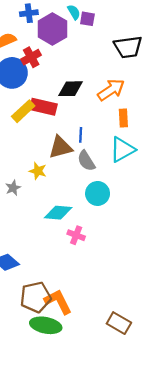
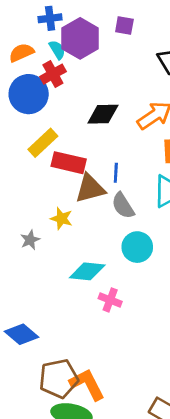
cyan semicircle: (74, 12) -> (57, 50), moved
red rectangle: (43, 107) -> (69, 163), moved

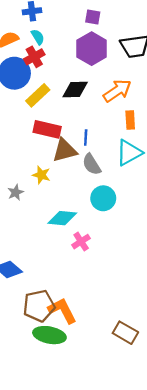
purple hexagon: (80, 38) -> (92, 49), moved
yellow rectangle: (43, 143) -> (38, 95), moved
pink cross: (110, 300) -> (81, 242), turned 36

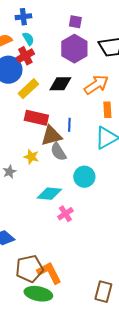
gray semicircle: (92, 164) -> (58, 152), moved
brown rectangle: (125, 333) -> (103, 292), turned 75

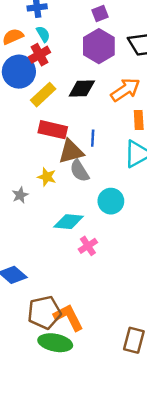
purple square: (75, 22) -> (100, 13), turned -32

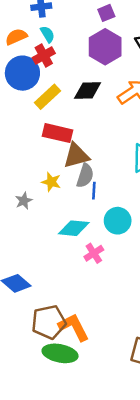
blue line: (93, 138) -> (94, 191), moved
gray semicircle: (79, 171) -> (85, 176), turned -130
cyan circle: (111, 201) -> (118, 221), moved

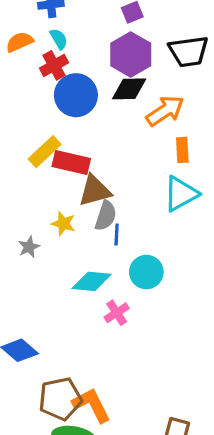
blue circle: (22, 73) -> (76, 95), moved
black diamond: (88, 91) -> (129, 89), moved
yellow rectangle: (47, 97) -> (45, 152), moved

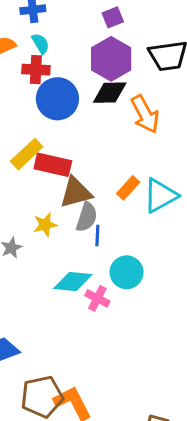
red cross: (54, 65) -> (36, 70), turned 32
orange arrow: (165, 111) -> (145, 114), turned 96
orange rectangle: (182, 150) -> (128, 188), moved, turned 45
yellow star: (63, 224) -> (45, 225), turned -30
pink cross: (117, 313) -> (97, 298), moved, turned -30

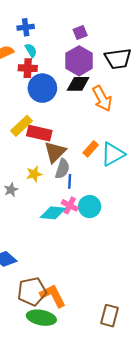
brown triangle: (76, 192) -> (55, 152), turned -30
pink cross: (97, 298) -> (70, 205), moved

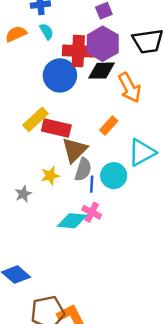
red cross: (28, 68) -> (78, 51), moved, size x1.4
orange rectangle: (91, 149) -> (109, 126), moved
cyan circle: (90, 207) -> (114, 176), moved

